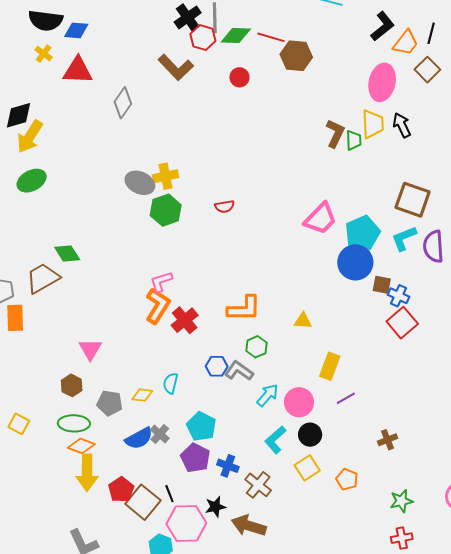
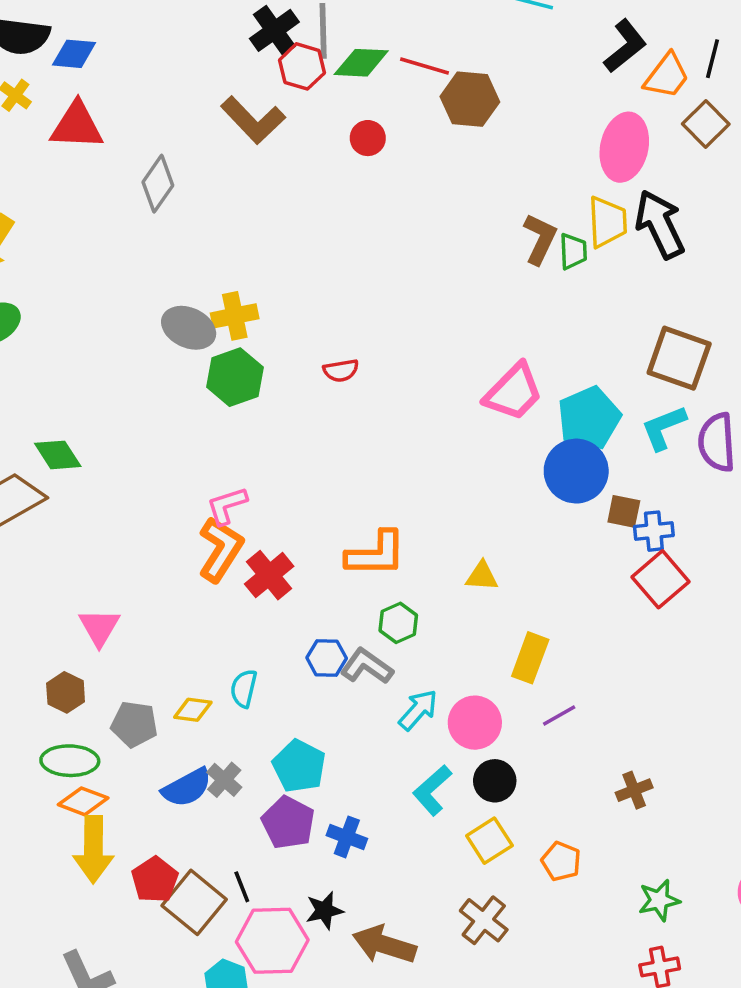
black arrow: (402, 125) -> (660, 224), size x1.5
blue cross: (399, 296) -> (654, 531), turned -30
brown cross: (258, 485) -> (484, 920), moved

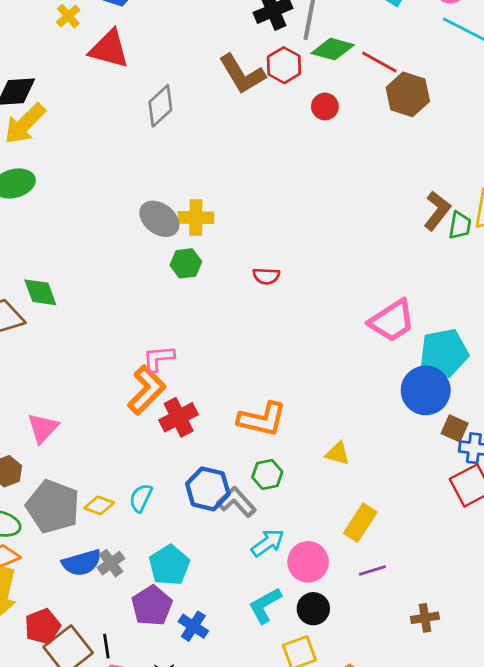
red hexagon: (302, 66) -> (284, 65), moved
green hexagon: (235, 377) -> (186, 263), size x0.7
blue hexagon: (327, 658) -> (208, 489), size x1.4
gray pentagon: (134, 724) -> (53, 507), size x1.5
brown cross: (634, 790) -> (425, 618), moved

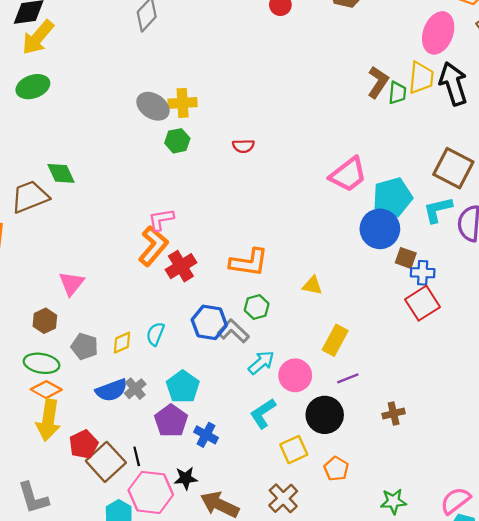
yellow diamond: (99, 505) -> (122, 343), turned -40
gray pentagon: (53, 507) -> (85, 346), size x0.6
black circle: (313, 609) -> (325, 415), moved, size x1.4

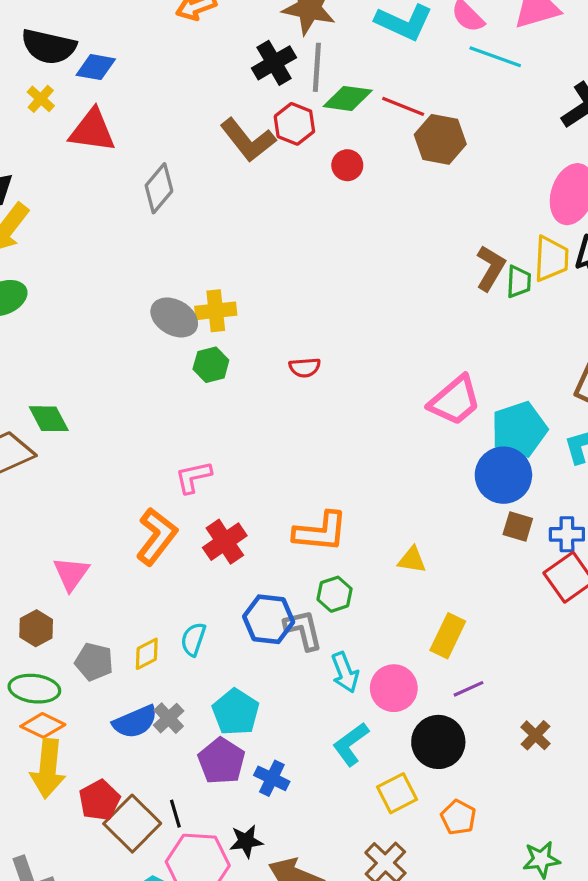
orange L-shape: (153, 246) -> (157, 536), moved
brown square: (406, 258) -> (518, 526), moved
gray L-shape: (233, 331) -> (303, 630), turned 36
cyan arrow: (261, 363) -> (345, 672), turned 112
brown cross: (394, 414) -> (536, 735), turned -30

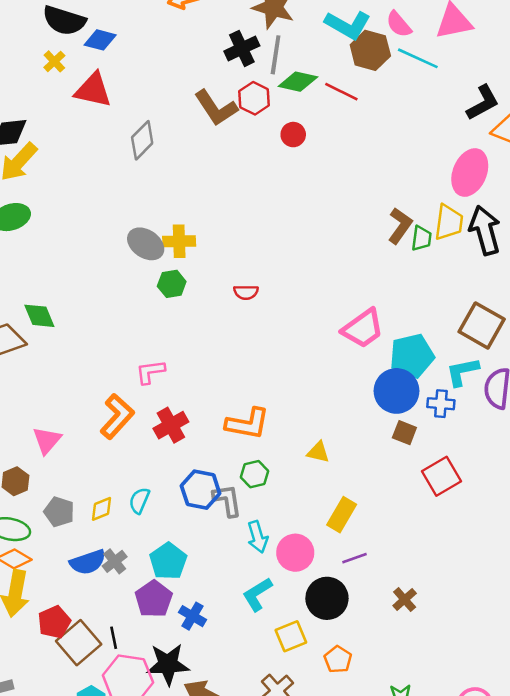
brown hexagon: (440, 139) -> (370, 50), moved
blue cross: (567, 534) -> (441, 404), moved
black star: (246, 841) -> (168, 664), size x1.6

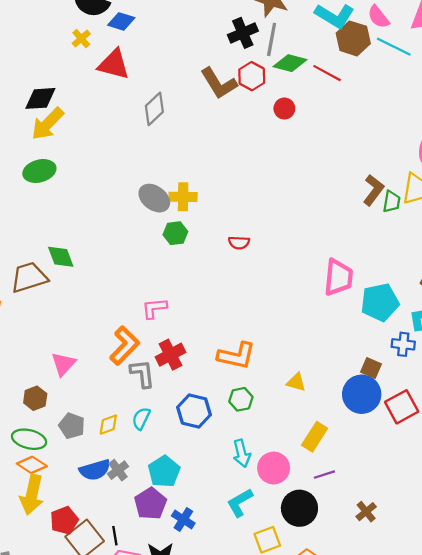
pink trapezoid: (363, 328) -> (338, 277), turned -51
blue circle: (396, 391) -> (362, 394), moved
gray L-shape: (227, 500) -> (142, 374), moved

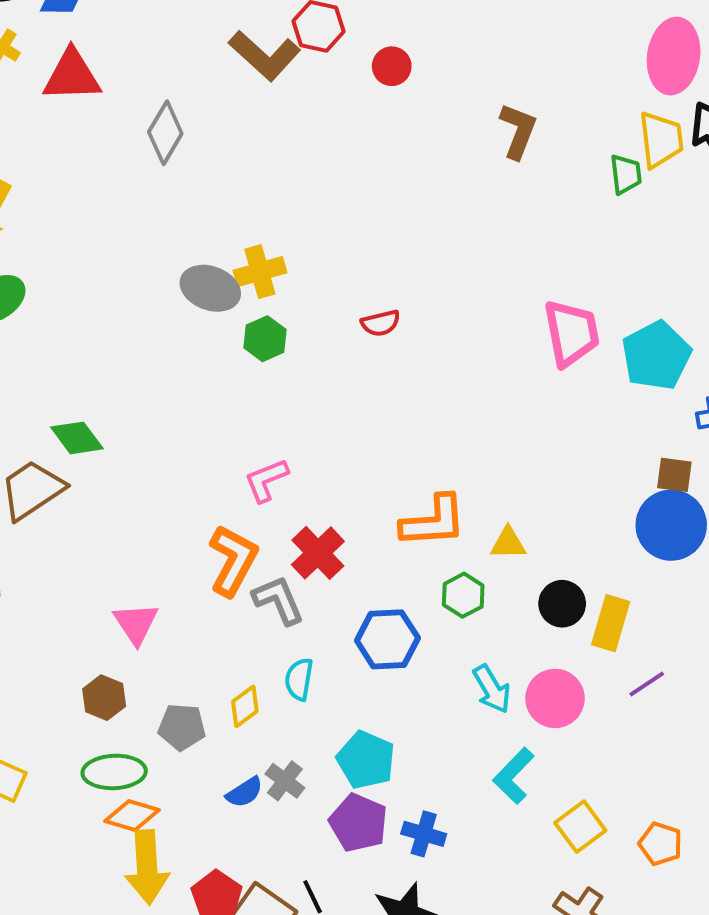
brown L-shape: (373, 190) -> (518, 131), moved
yellow triangle: (296, 382) -> (508, 543), moved
blue semicircle: (95, 470) -> (245, 792), size x0.7
black circle: (299, 508) -> (562, 604), moved, size x0.7

